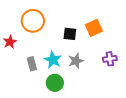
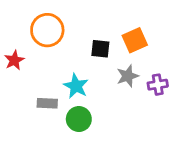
gray star: (76, 61) -> (128, 76), moved
gray rectangle: (32, 64) -> (47, 103), moved, turned -72

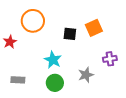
gray star: (128, 76) -> (86, 75), moved
gray rectangle: (47, 103) -> (18, 80), moved

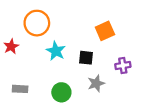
black square: (70, 34) -> (86, 58), moved
cyan star: (53, 60) -> (56, 51), moved

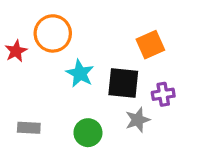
red star: (11, 47) -> (16, 51), moved
black square: (86, 58) -> (123, 83), size x1.5
purple cross: (123, 65) -> (163, 94), moved

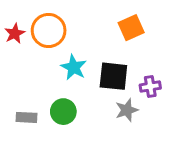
orange square: (150, 45) -> (131, 28), moved
red star: (16, 51) -> (15, 33), moved
green circle: (88, 133) -> (63, 112), moved

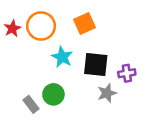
orange square: (131, 28) -> (85, 24), moved
gray rectangle: (26, 117) -> (31, 104), moved, turned 49

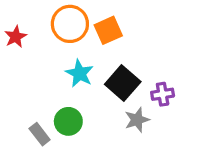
orange circle: (41, 26) -> (70, 24), moved
black square: (96, 65) -> (123, 83), turned 35

